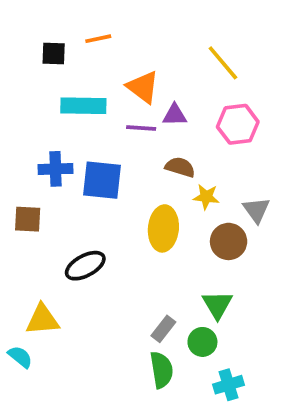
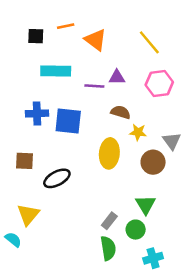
orange triangle: (143, 87) -> (96, 40), moved
brown square: (28, 219) -> (24, 161), moved
yellow triangle: (42, 320) -> (28, 215), turned -45

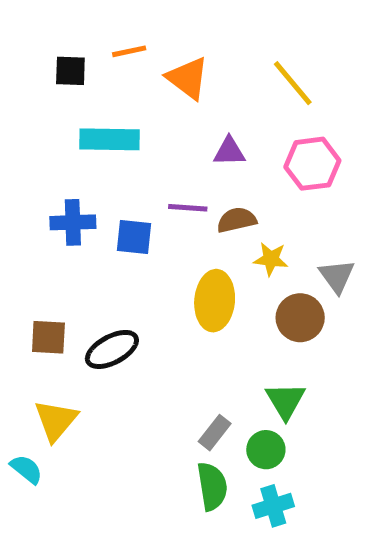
purple line: (94, 86) -> (188, 208), moved
brown semicircle: (121, 112) -> (237, 220), turned -30
blue square: (68, 121) -> (134, 237), size x0.7
brown square: (24, 161) -> (48, 337), moved
cyan cross: (153, 258) -> (273, 506), moved

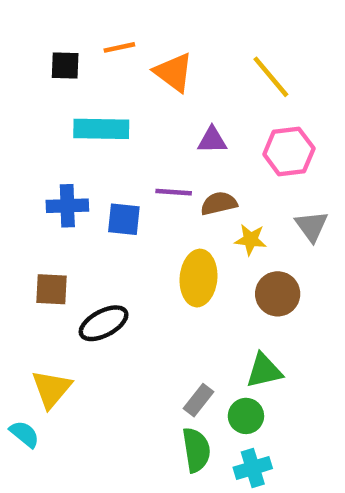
gray triangle: (337, 276) -> (312, 226), moved
brown square: (48, 337) -> (52, 289), moved
green triangle: (285, 401) -> (264, 371), turned 48

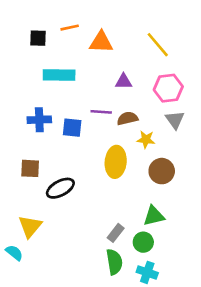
orange triangle: (174, 72) -> (101, 42), turned -35
gray triangle: (312, 226) -> (175, 120), moved
cyan cross: (253, 468) -> (147, 272), turned 36

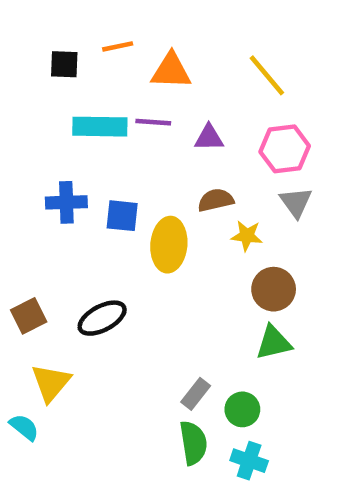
purple line: (101, 112) -> (153, 122), moved
yellow ellipse: (116, 162) -> (169, 245), moved
brown square: (30, 168) -> (29, 316), moved, turned -30
green triangle: (154, 216) -> (274, 343), moved

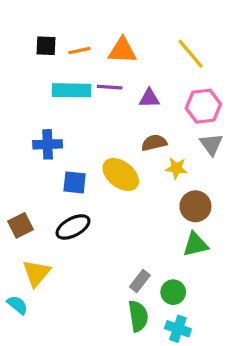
orange line: (118, 46) -> (79, 51), moved
blue square: (122, 216) -> (75, 182), moved
yellow ellipse: (169, 245) -> (121, 175), turned -57

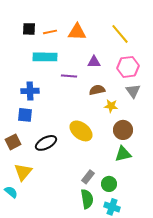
purple line: (110, 87) -> (69, 76), moved
yellow ellipse: (121, 175) -> (81, 131), moved
blue square: (75, 182) -> (25, 115), moved

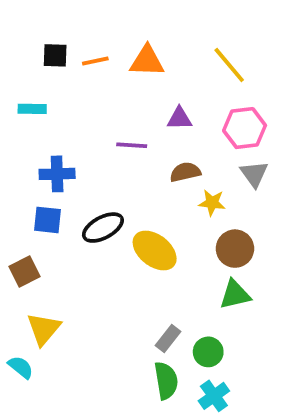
cyan rectangle: (45, 57) -> (32, 109), moved, size x0.6
black ellipse: (46, 143) -> (103, 228), moved
cyan cross: (112, 207) -> (214, 396), turned 35

